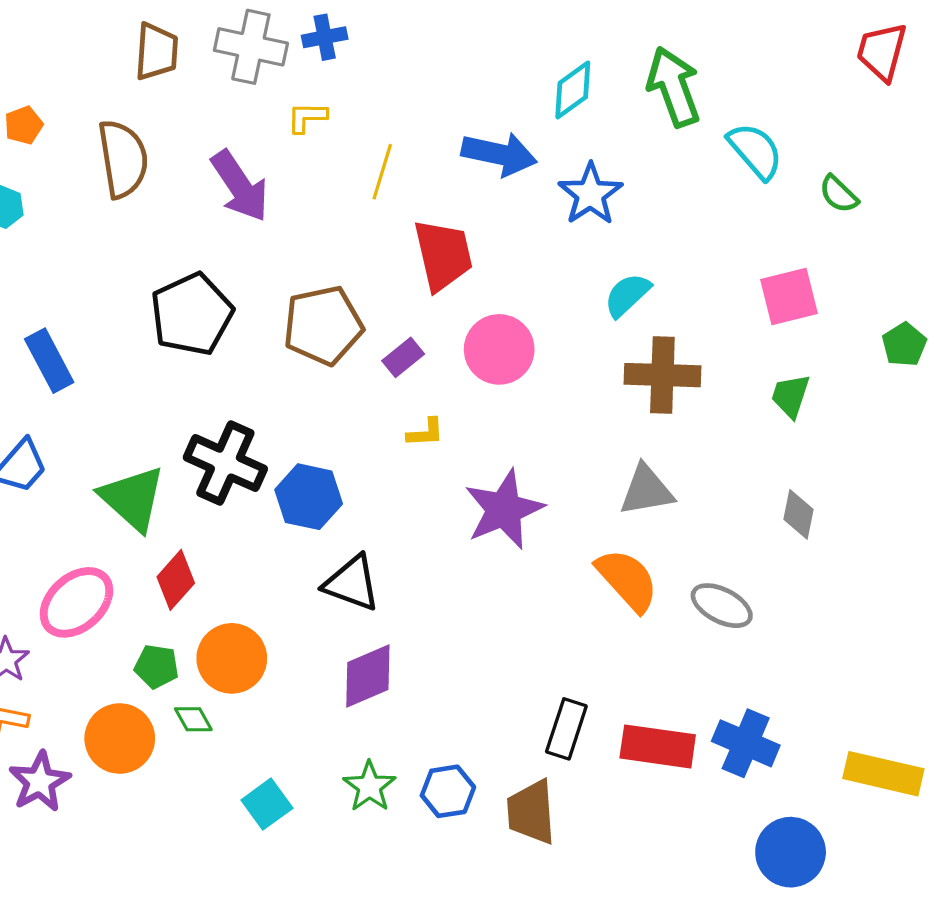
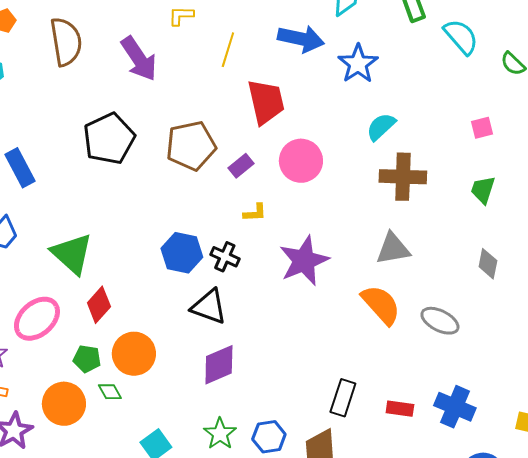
pink square: (789, 297) -> (482, 128), size x0.6
black cross: (225, 463) -> (225, 257), moved, size x0.6
red rectangle: (658, 746) -> (400, 409), size x0.6

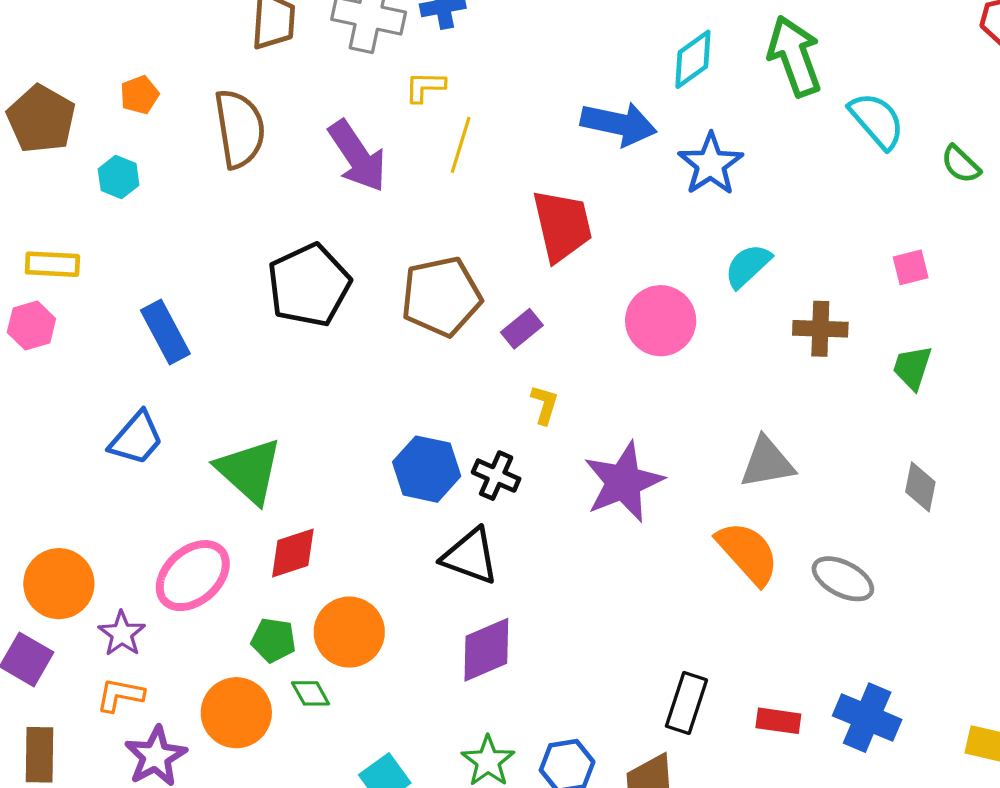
yellow line: (228, 50) -> (461, 145), moved
pink circle: (301, 161) -> (661, 321), moved
brown cross: (403, 177) -> (820, 329), moved, size x0.7
yellow L-shape: (255, 213) -> (544, 405), turned -70
red diamond: (99, 305) -> (293, 553), turned 30

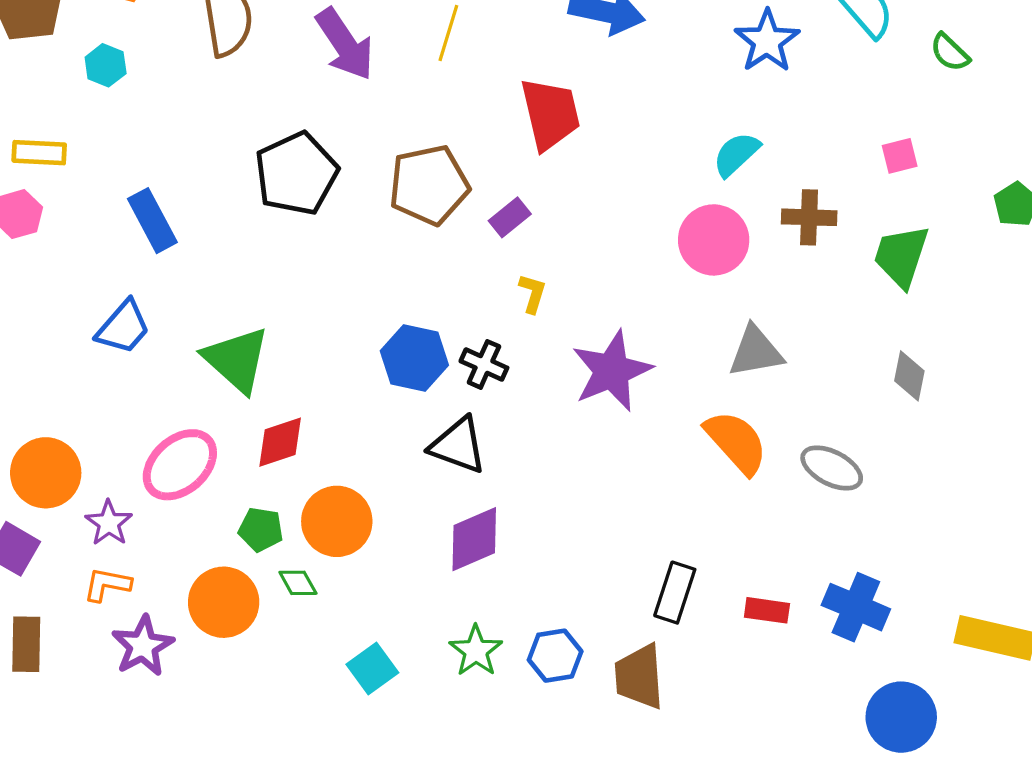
blue star: (711, 164) -> (767, 41), moved
pink circle: (661, 321) -> (714, 240), moved
green trapezoid: (912, 367) -> (901, 256), size x1.4

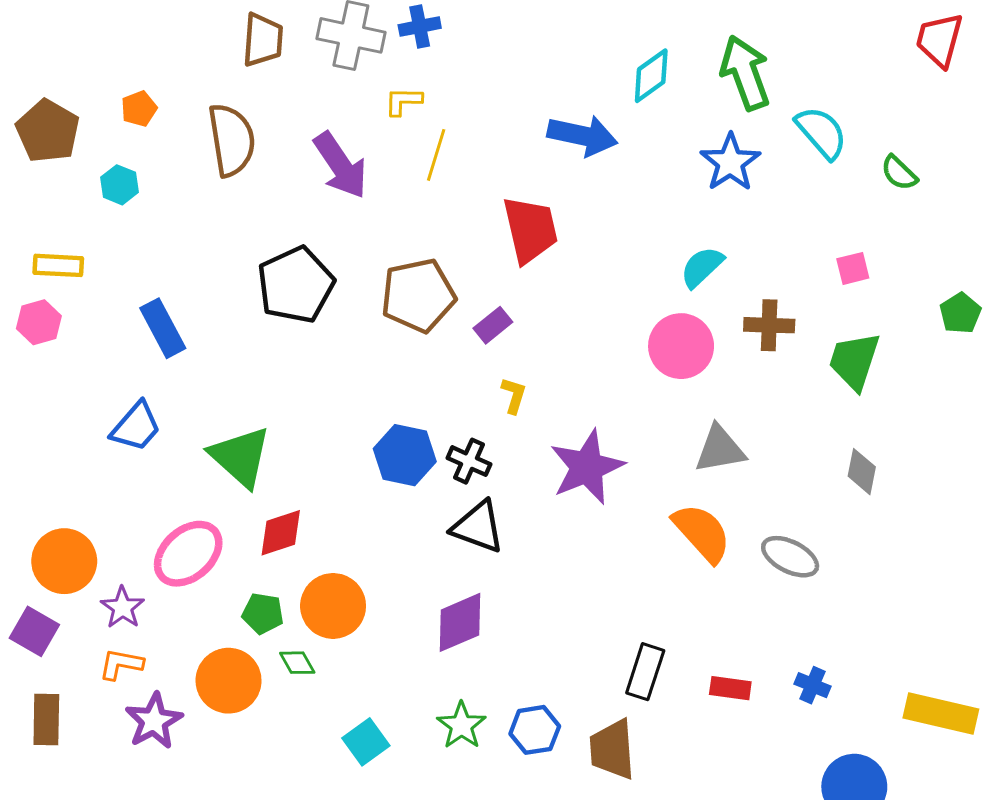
black triangle: (458, 445) -> (478, 527), moved
blue cross: (856, 607) -> (812, 685), size x0.6

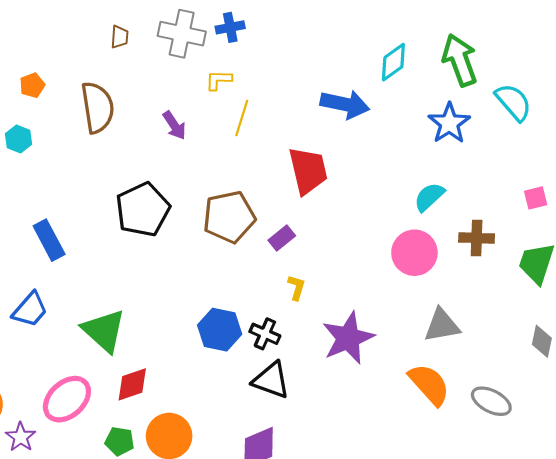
brown trapezoid: (263, 40) -> (120, 37), size x0.6
purple arrow: (341, 165) -> (174, 125), size x0.6

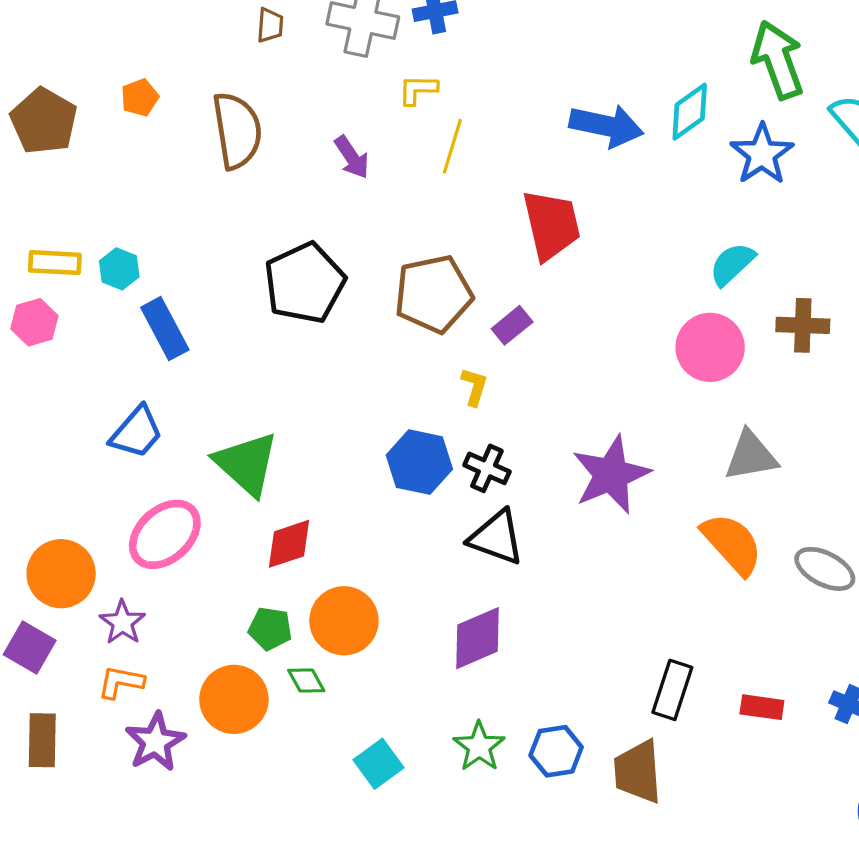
cyan diamond: (393, 62) -> (690, 112), moved
cyan hexagon: (18, 139) -> (119, 269), moved
yellow L-shape: (297, 287) -> (474, 387), moved
pink ellipse: (67, 399) -> (165, 534), moved

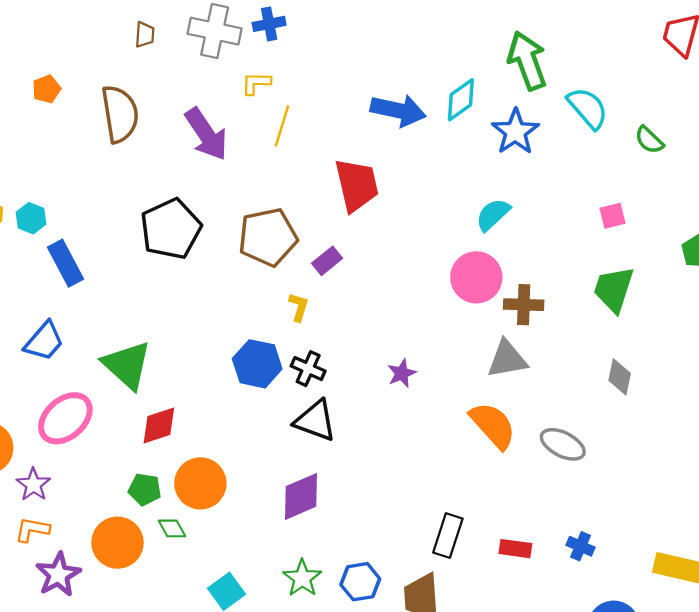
purple arrow: (352, 157) -> (206, 134), size x1.6
brown cross: (803, 325) -> (524, 305), moved
purple star: (611, 475) -> (402, 373), size x0.5

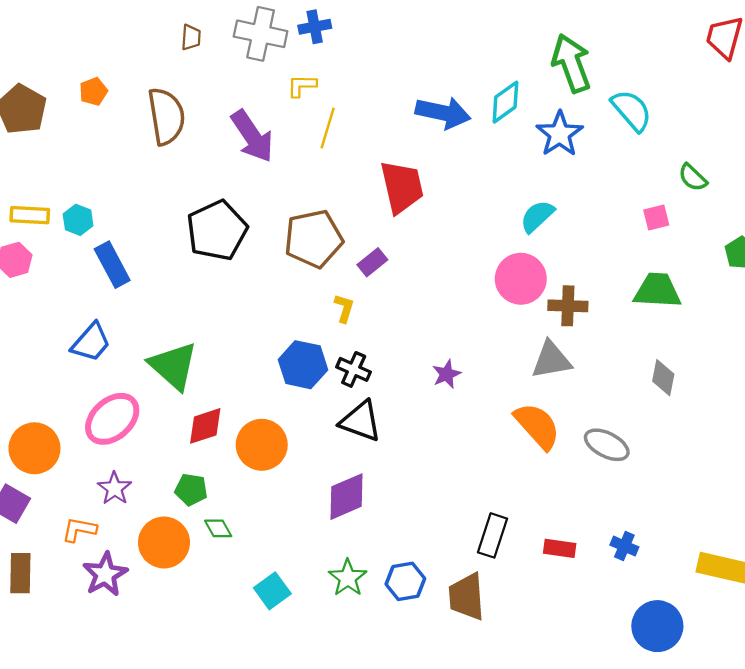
green semicircle: (649, 140) -> (693, 177), moved
green trapezoid: (614, 289) -> (657, 291), turned 75
orange circle: (200, 483) -> (262, 445), moved
purple star: (33, 485) -> (115, 488), moved

